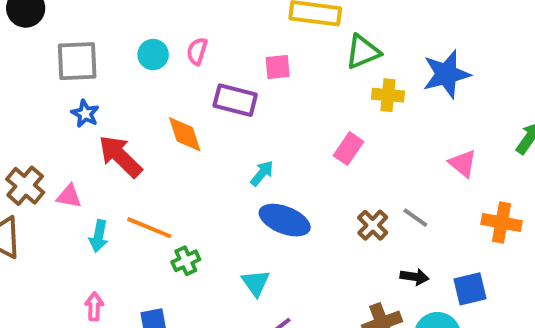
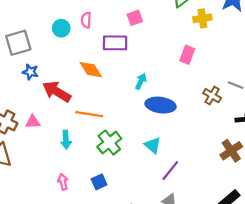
orange line: (149, 228) -> (89, 114), moved
cyan arrow: (99, 236) -> (66, 140), moved
green cross: (186, 261) -> (109, 143), size x1.5

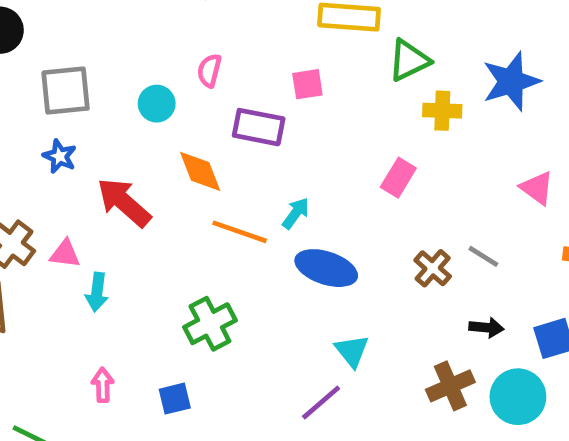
cyan circle: (61, 28) -> (157, 104), moved
blue star: (30, 72) -> (60, 156), moved
orange line: (89, 114) -> (240, 232), moved
cyan arrow: (66, 140) -> (97, 292), moved
cyan triangle: (153, 145) -> (352, 351), moved

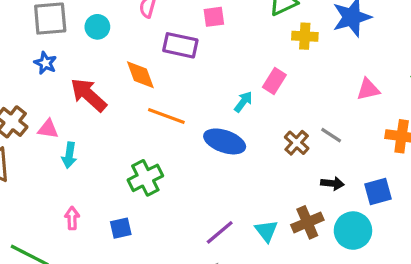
cyan circle: (157, 104) -> (97, 27), moved
pink triangle: (537, 188) -> (368, 89), turned -50
cyan arrow: (296, 213) -> (243, 102), moved
cyan triangle: (352, 351) -> (266, 231), moved

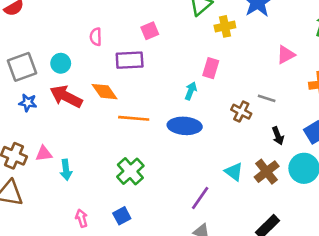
red arrow: (88, 95) -> (66, 96), moved
black arrow: (332, 183) -> (278, 136), turned 78
cyan triangle: (266, 231) -> (234, 172), moved

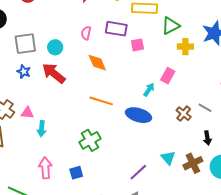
pink square: (150, 31) -> (137, 45), moved
purple rectangle: (130, 60) -> (116, 29), moved
orange diamond: (105, 92) -> (97, 63), moved
pink arrow: (82, 218) -> (45, 168), size x1.5

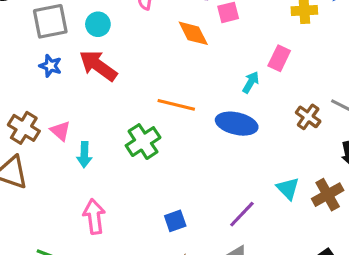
orange diamond: (97, 63) -> (193, 33), moved
pink triangle: (27, 113) -> (60, 131), turned 40
green cross: (90, 140) -> (143, 142), moved
blue square: (76, 173) -> (175, 221), moved

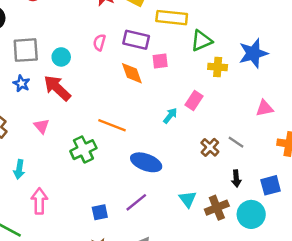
blue ellipse: (237, 124) -> (146, 162), moved
pink triangle: (60, 131) -> (42, 126), moved
cyan arrow: (84, 155) -> (19, 169), moved
purple line: (242, 214) -> (136, 202), moved

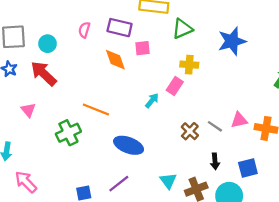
yellow cross: (218, 67) -> (189, 65), moved
pink triangle: (265, 108) -> (239, 120), moved
pink arrow: (39, 201) -> (26, 182), turned -45

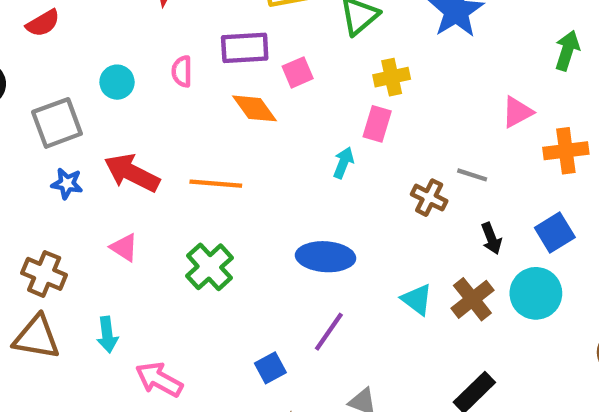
cyan circle: (47, 44) -> (117, 82), moved
orange line: (96, 109) -> (216, 184), moved
pink triangle: (239, 120) -> (517, 112), moved

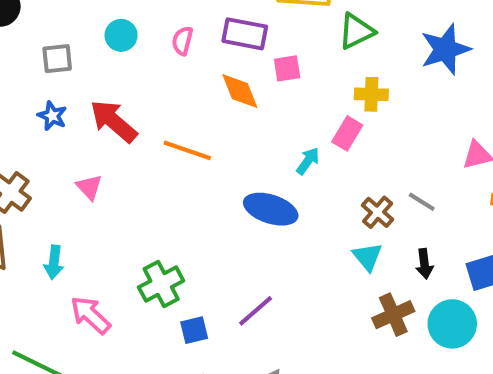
gray square: (57, 123) -> (57, 59), size x0.7
blue ellipse: (326, 257) -> (271, 209), moved
green cross: (209, 267) -> (161, 284), moved
cyan triangle: (417, 299) -> (367, 257), moved

